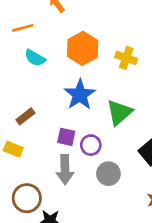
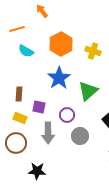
brown rectangle: (25, 116) -> (19, 94), turned -48
purple square: (66, 137) -> (39, 107), moved
yellow rectangle: (13, 149) -> (20, 118), moved
brown circle: (27, 198) -> (16, 143), moved

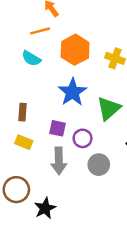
orange line: (17, 29) -> (40, 31), moved
purple square: (39, 107) -> (58, 128), moved
brown circle: (16, 143) -> (16, 190), moved
black star: (37, 171) -> (45, 208), turned -30

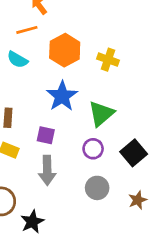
purple circle: (83, 138) -> (93, 149), moved
gray circle: (99, 165) -> (97, 188), moved

